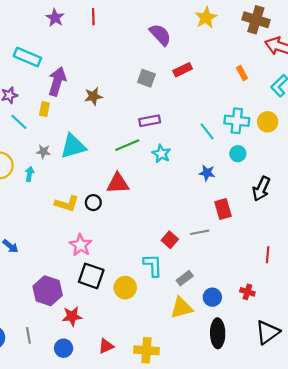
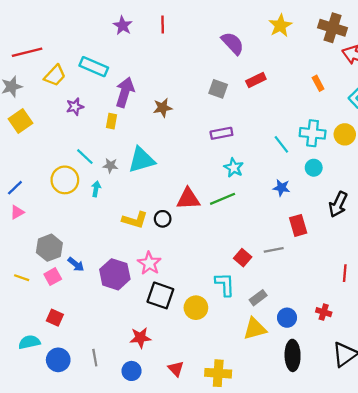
cyan line: (19, 122) -> (85, 157), moved
green line: (127, 145) -> (223, 199), moved
purple hexagon: (48, 291) -> (115, 274), moved
red triangle: (106, 346) -> (176, 369), turned -49

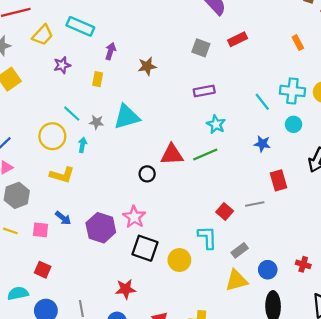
purple arrow: (125, 92) -> (110, 51), size x0.6
yellow L-shape: (135, 220) -> (62, 175), moved
gray hexagon: (49, 248) -> (17, 195), moved
pink square: (53, 277) -> (41, 230), turned 35

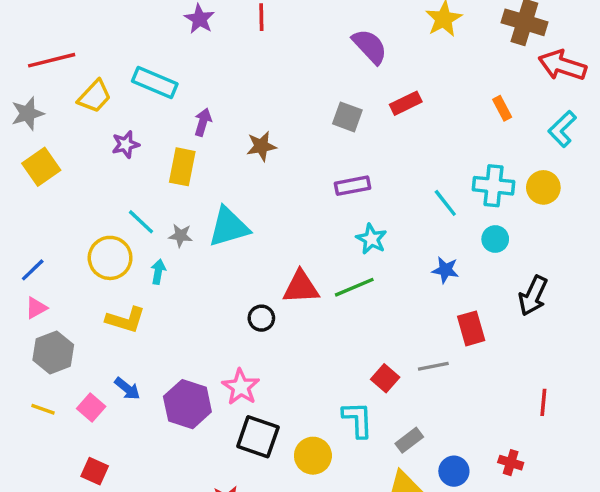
yellow rectangle: (98, 79) -> (182, 167), size x1.5
pink square: (41, 230) -> (91, 408), turned 35

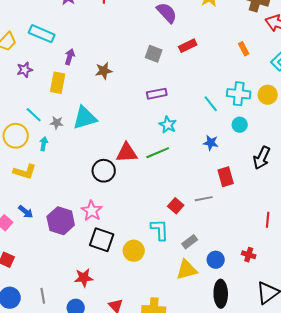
black circle: (261, 318) -> (104, 171), size x1.5

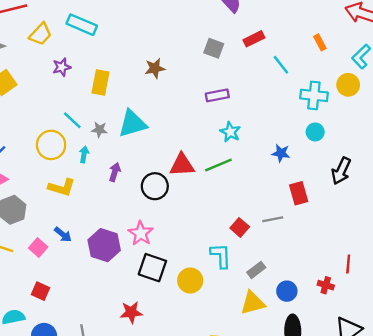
purple arrow: (70, 57) -> (115, 172), moved
yellow circle: (268, 95) -> (348, 85), moved
cyan line: (211, 104) -> (281, 65), moved
red line: (268, 220) -> (348, 264), moved

